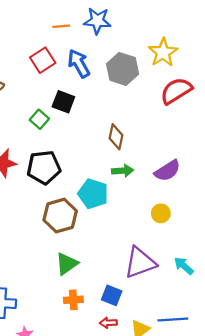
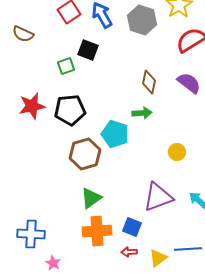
green square: (39, 119) -> (66, 66), turned 30
brown diamond: (116, 137) -> (149, 82), moved
purple semicircle: (167, 171) -> (189, 83), moved, turned -110
orange cross: (73, 300) -> (97, 231), size x1.6

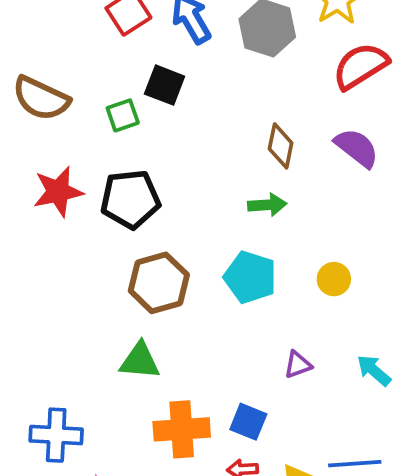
brown semicircle: (23, 34) -> (41, 98), moved, size x1.4
cyan pentagon: (115, 134) -> (250, 277), moved
purple triangle: (158, 197) -> (298, 365), size x0.5
green triangle: (91, 198) -> (140, 361), moved, turned 40

